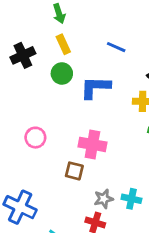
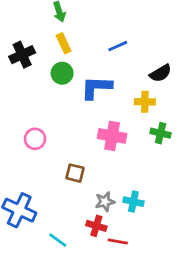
blue line: (116, 47) -> (118, 46), turned -48
pink cross: (92, 144) -> (112, 136), moved

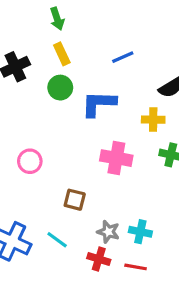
gray star: (105, 202) -> (108, 232), turned 30
cyan line: (58, 240) -> (57, 240), moved
red line: (118, 242) -> (136, 267), moved

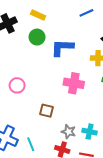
yellow rectangle: (62, 54) -> (38, 15), turned -40
blue line: (123, 57) -> (86, 13), moved
cyan line: (57, 240) -> (31, 144), moved, turned 32

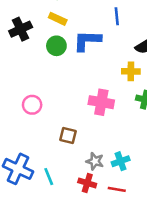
blue line: (86, 13) -> (117, 16), turned -72
blue L-shape: (62, 48) -> (87, 41), moved
cyan cross: (90, 132) -> (121, 161), turned -32

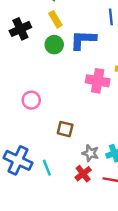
yellow rectangle: (58, 19) -> (55, 19), turned 35
pink cross: (101, 102) -> (98, 81), moved
red cross: (87, 183) -> (83, 174), turned 35

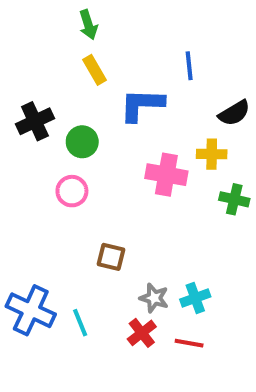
black cross: (20, 29) -> (35, 121), moved
green circle: (54, 45) -> (82, 142), moved
pink circle: (31, 100) -> (72, 191), moved

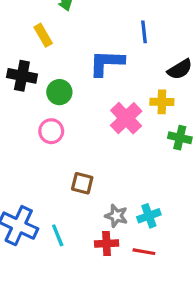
yellow rectangle: (95, 70) -> (43, 35), moved
black cross: (35, 121) -> (22, 76), turned 36
pink cross: (166, 175) -> (126, 118), turned 36
red cross: (142, 333) -> (107, 243), turned 35

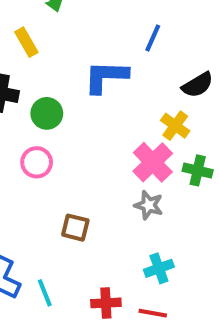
blue line: (144, 32) -> (153, 38), turned 30
yellow cross: (162, 102) -> (175, 126), turned 35
pink cross: (126, 118) -> (153, 162), moved
gray star: (116, 216) -> (149, 205), moved

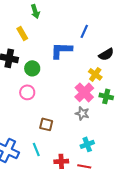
cyan line: (45, 293) -> (36, 149), moved

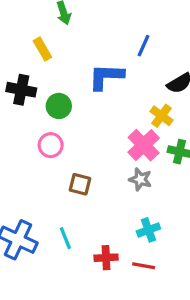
brown square: (46, 124) -> (80, 184), moved

